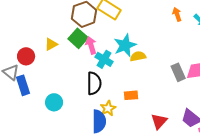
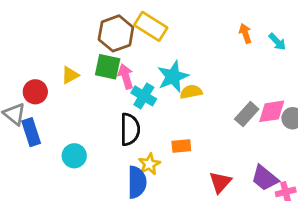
green square: (78, 38) -> (108, 67), turned -30
gray rectangle: (178, 72) -> (247, 114), turned 66

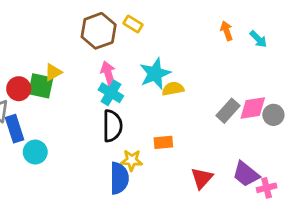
yellow rectangle: (151, 26) -> (133, 24), size x0.6
green square: (108, 67) -> (41, 86), moved
cyan cross: (144, 96) -> (111, 93), moved
cyan circle: (74, 156) -> (35, 152), moved
yellow star: (149, 164) -> (132, 160), turned 30

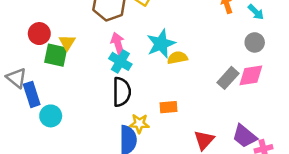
yellow triangle: (53, 72) -> (67, 42), turned -30
red circle: (19, 89) -> (39, 34), moved
gray circle: (273, 115) -> (255, 42), moved

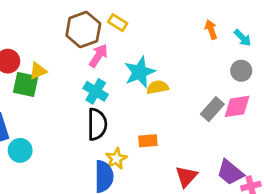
yellow triangle: (67, 42) -> (38, 71), turned 36
pink arrow: (118, 44) -> (98, 56), moved, turned 50
yellow star: (139, 124) -> (116, 159), turned -30

